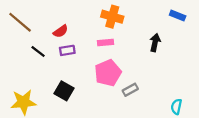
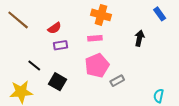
blue rectangle: (178, 16) -> (160, 14), turned 32
black line: (38, 52) -> (34, 65), moved

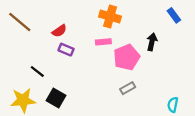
purple rectangle: (61, 45) -> (66, 50), turned 32
pink pentagon: (97, 65) -> (127, 57), moved
black square: (58, 82) -> (56, 98), moved

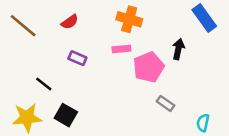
blue rectangle: (174, 15) -> (204, 18), size x1.5
red semicircle: (59, 31) -> (70, 22), moved
gray rectangle: (128, 88) -> (165, 103), moved, turned 64

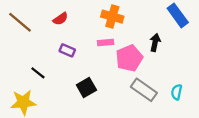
gray rectangle: (165, 103) -> (144, 90), size x1.6
black square: (66, 115) -> (86, 88), moved, turned 30
cyan semicircle: (203, 123) -> (177, 92), moved

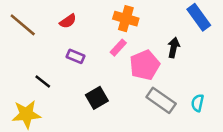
pink rectangle: (106, 42) -> (118, 48), turned -42

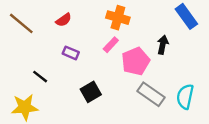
cyan semicircle: (198, 103) -> (185, 97), size x1.5

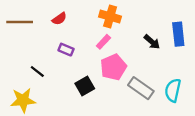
blue rectangle: (186, 16) -> (178, 34), moved, turned 30
brown line: (21, 23) -> (20, 22), turned -40
black arrow: (163, 45) -> (152, 42), turned 119
pink pentagon: (136, 61) -> (113, 67), moved

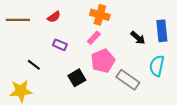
cyan semicircle: (173, 90) -> (157, 66), moved

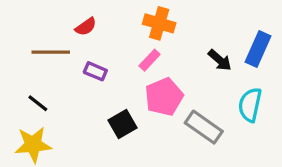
brown line: (18, 20) -> (51, 52), moved
blue rectangle: (162, 31) -> (258, 49), turned 30
black line: (34, 65) -> (38, 103), moved

